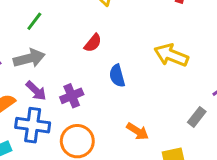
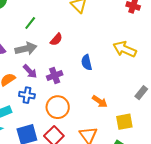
red semicircle: (93, 43) -> (56, 39), moved
blue cross: (33, 125) -> (27, 95), size x0.7

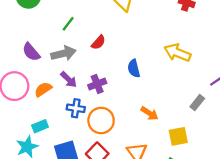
blue cross: (27, 95) -> (76, 108), moved

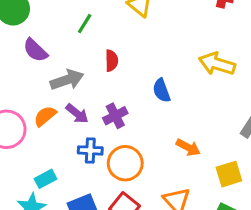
green line: (68, 24) -> (85, 24), moved
red semicircle: (98, 42) -> (112, 61), turned -35
purple semicircle: (31, 52) -> (35, 50), moved
orange semicircle: (43, 89) -> (45, 116), moved

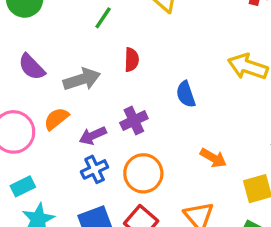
purple semicircle: (35, 50) -> (32, 67), moved
purple arrow: (77, 114) -> (93, 136), moved, turned 115
blue cross: (90, 150) -> (95, 169), moved, turned -30
cyan rectangle: (46, 179) -> (23, 186), moved

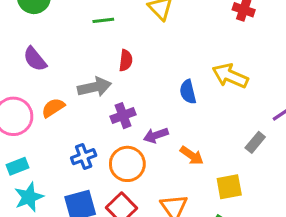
green line: (103, 18) -> (103, 20), turned 45
gray arrow: (82, 79) -> (94, 87), moved
blue semicircle: (186, 94) -> (188, 92), moved
purple arrow: (93, 136) -> (156, 135), moved

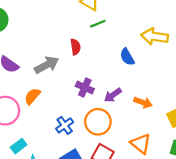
green line: (103, 20) -> (98, 24), moved
gray arrow: (94, 87) -> (47, 65), moved
purple cross: (123, 116) -> (85, 87), turned -30

